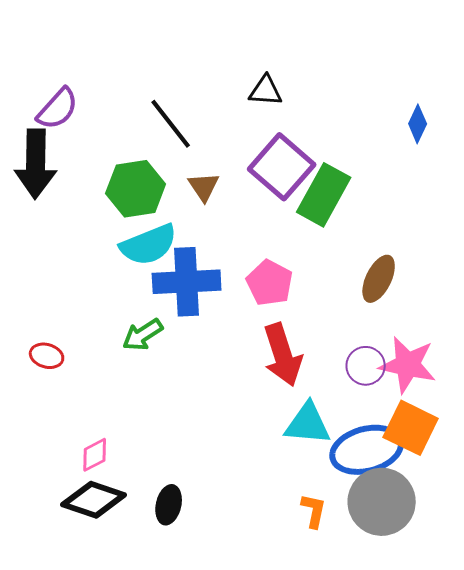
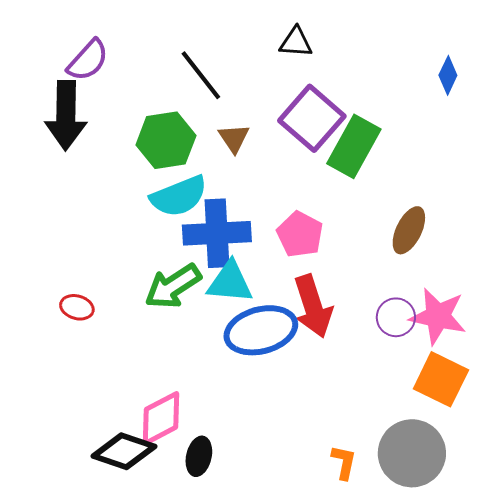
green arrow: (143, 335) -> (173, 286), size x1.4
cyan triangle: (308, 424) -> (230, 282), moved
blue ellipse: (367, 450) -> (261, 330), moved
pink diamond: (95, 455) -> (161, 418), moved, size x1.6

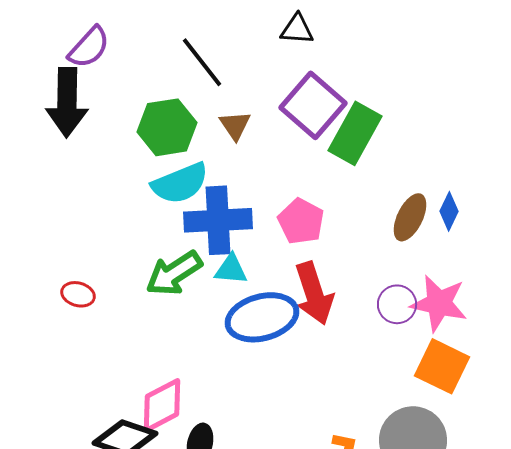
blue diamond: (448, 75) -> (449, 211), moved
cyan triangle: (230, 282) -> (231, 269), size x0.7

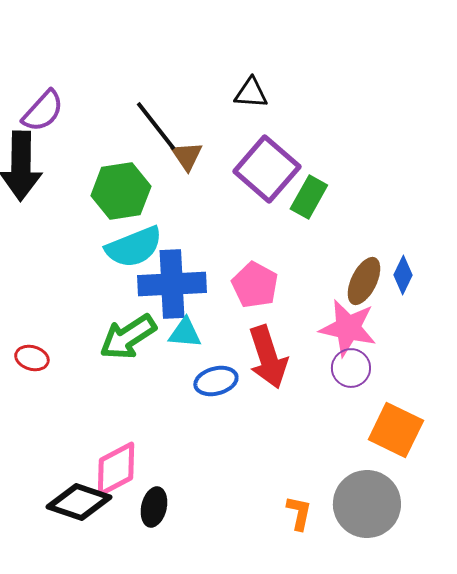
brown triangle: (235, 125) -> (187, 156), moved
green rectangle: (355, 133) -> (309, 197), size x0.7
pink star: (439, 303) -> (348, 328), moved
blue ellipse: (262, 317) -> (216, 381), size x0.6

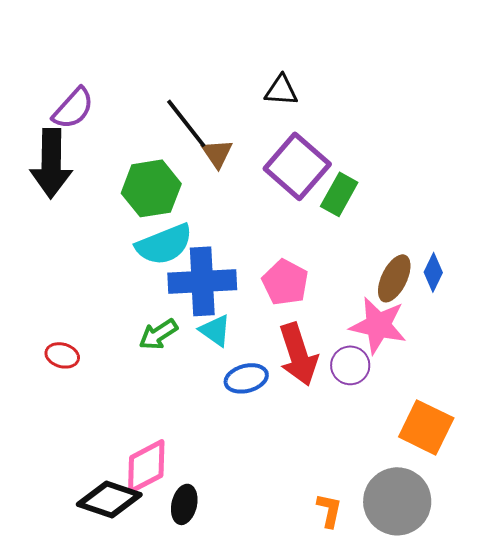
cyan triangle: (185, 333) -> (215, 330), turned 30
green arrow: (128, 337) -> (158, 334), size x0.7
purple circle: (351, 368) -> (350, 365), moved

